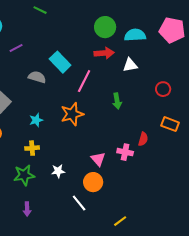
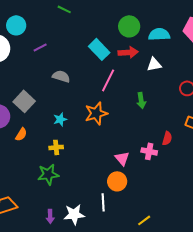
cyan rectangle: (60, 62) -> (99, 49), moved
white star: (58, 171) -> (74, 214), moved, size x1.5
white line: (79, 203) -> (103, 202), turned 36
purple arrow: (27, 209) -> (50, 216), moved

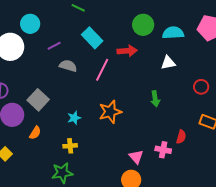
cyan rectangle: (99, 49) -> (92, 38), moved
red arrow: (128, 52) -> (127, 51), moved
gray semicircle: (61, 76) -> (68, 66), moved
pink line: (108, 80) -> (102, 70), moved

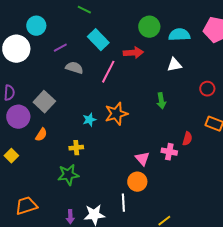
cyan star: (74, 118) -> (89, 120), moved

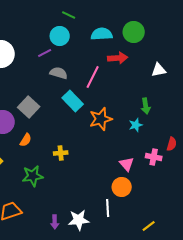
cyan circle: (36, 26) -> (60, 36), moved
cyan semicircle: (179, 35) -> (102, 34), moved
cyan rectangle: (98, 40) -> (73, 101), moved
cyan star: (89, 120) -> (136, 125), moved
green star: (68, 175) -> (33, 176), moved

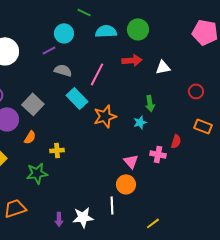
green line: (69, 15) -> (84, 12), moved
red arrow: (118, 58) -> (132, 60), moved
yellow cross: (61, 153) -> (57, 150), moved

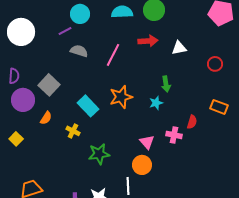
red circle: (196, 91) -> (215, 64), moved
cyan rectangle: (77, 98) -> (88, 106), moved
yellow cross: (57, 150) -> (73, 131), turned 32
green star: (37, 173) -> (99, 154), moved

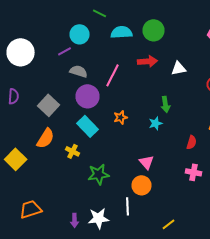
orange star: (121, 97) -> (120, 117), size x0.6
purple circle: (23, 100) -> (88, 96), moved
orange semicircle: (46, 118) -> (46, 138), size x1.5
pink cross: (174, 135) -> (194, 172), moved
yellow square: (16, 139) -> (16, 159), size x1.5

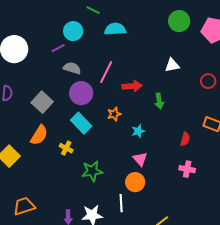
green circle: (154, 30) -> (179, 21), moved
red arrow: (148, 61) -> (132, 86), moved
cyan star: (156, 123) -> (138, 131), moved

